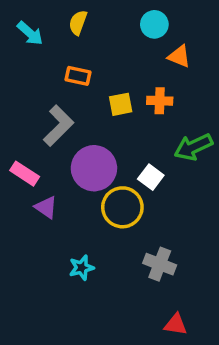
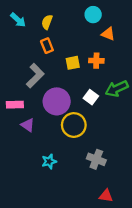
yellow semicircle: (78, 23) -> (47, 22), moved
orange rectangle: (78, 76) -> (47, 46), turned 56
pink rectangle: (25, 174) -> (15, 105), turned -35
white square: (151, 177) -> (91, 97), moved

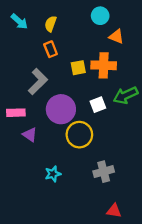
orange cross: (96, 61) -> (104, 65), size x1.5
white square: (91, 97) -> (98, 105), turned 32
gray cross: (96, 159) -> (104, 172), turned -36

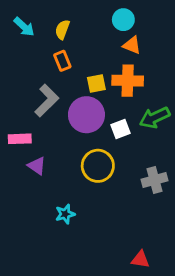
orange triangle: (116, 36) -> (132, 45), moved
purple circle: (61, 109) -> (86, 115), moved
gray cross: (104, 172) -> (155, 180), moved

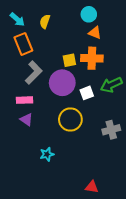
orange rectangle: (62, 61) -> (23, 44), moved, size x1.5
pink rectangle: (20, 139) -> (24, 100), moved
red triangle: (140, 259) -> (92, 187), moved

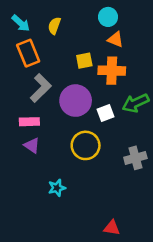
yellow square: (69, 60) -> (84, 61), moved

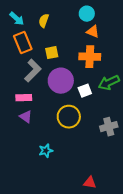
yellow square: (84, 61) -> (52, 53), moved

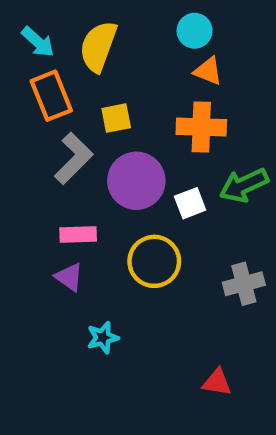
yellow semicircle: (44, 21) -> (98, 46), size x1.6
pink rectangle: (24, 98) -> (78, 234), moved
purple triangle: (26, 117) -> (69, 277), moved
red triangle: (90, 183) -> (217, 382), moved

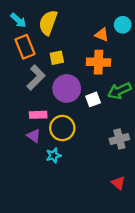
cyan circle: (195, 31) -> (123, 25), moved
yellow circle: (154, 261) -> (62, 128), moved
cyan star: (103, 337) -> (54, 155), moved
red triangle: (217, 382) -> (118, 183), moved, turned 32

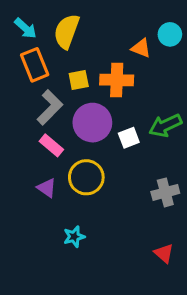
orange cross: (99, 62) -> (117, 80), moved
pink rectangle: (38, 115) -> (51, 145), moved, turned 42
cyan star: (54, 155) -> (74, 237), moved

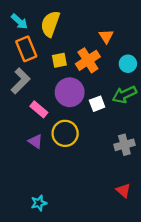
cyan circle: (170, 34) -> (128, 64), moved
orange triangle: (141, 48) -> (106, 36), turned 35
orange cross: (117, 80) -> (88, 60), turned -35
gray L-shape: (50, 107) -> (21, 81), moved
cyan star: (74, 237) -> (39, 203), moved

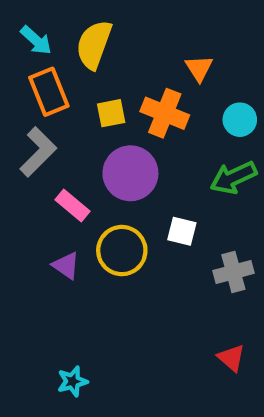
orange cross: (88, 60) -> (165, 113), turned -35
white square: (97, 104) -> (182, 231), moved, turned 35

